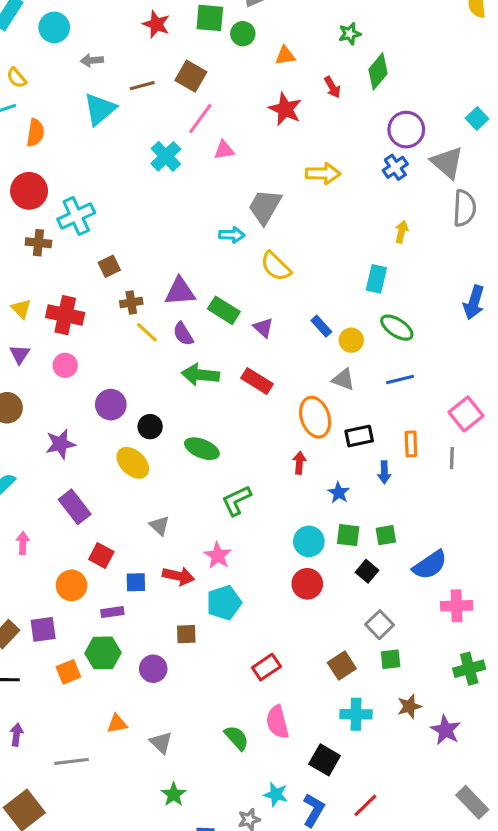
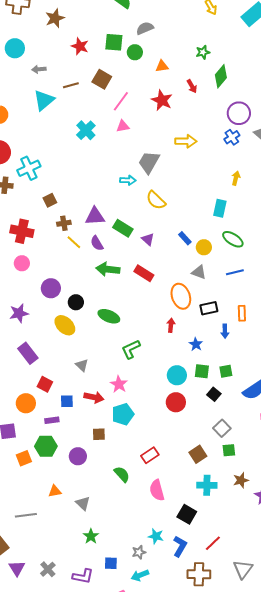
pink line: (200, 119) -> (121, 101), moved
green semicircle: (237, 738) -> (122, 474), moved

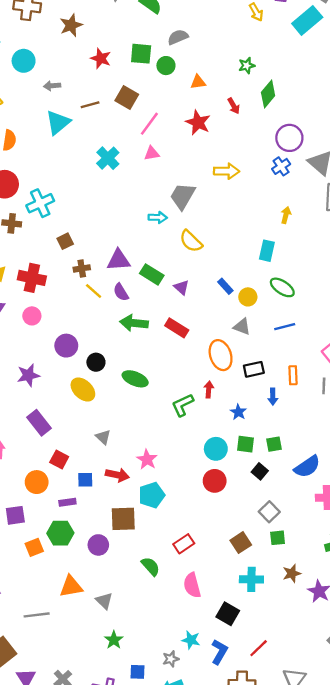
green L-shape: (131, 349) -> (183, 405), moved
brown square: (99, 434) -> (123, 519), size x1.6
orange triangle: (55, 491) -> (71, 586), size x1.5

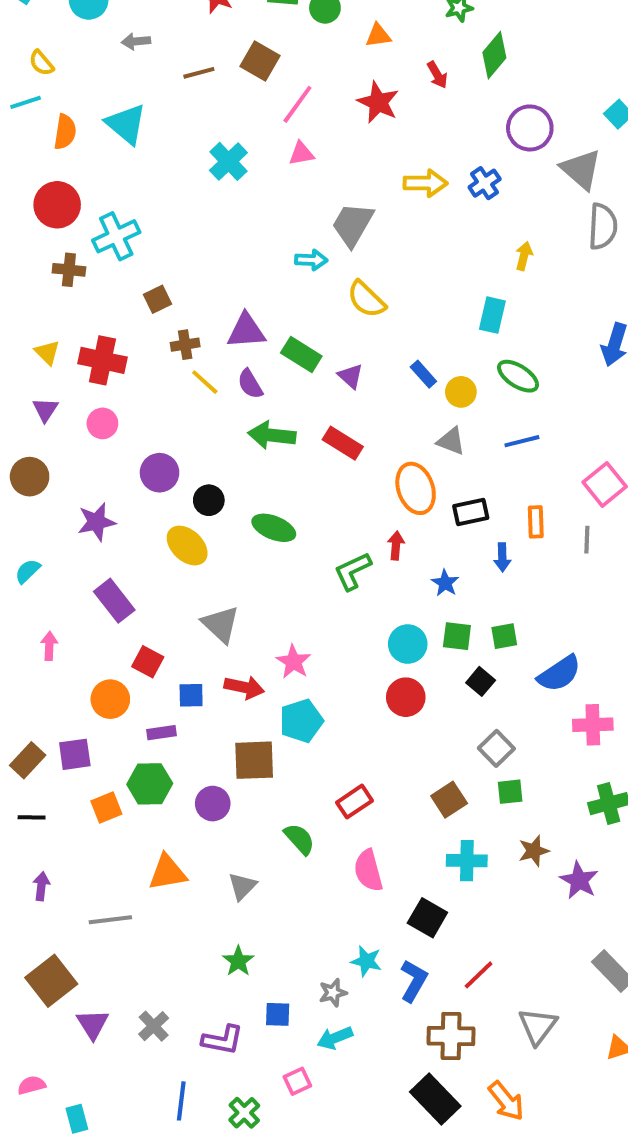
cyan triangle: (58, 122) -> (126, 124), moved, turned -40
blue cross: (281, 166) -> (485, 183), moved
gray triangle: (103, 437) -> (221, 624), size x1.5
gray triangle: (104, 601) -> (242, 886), moved, turned 30

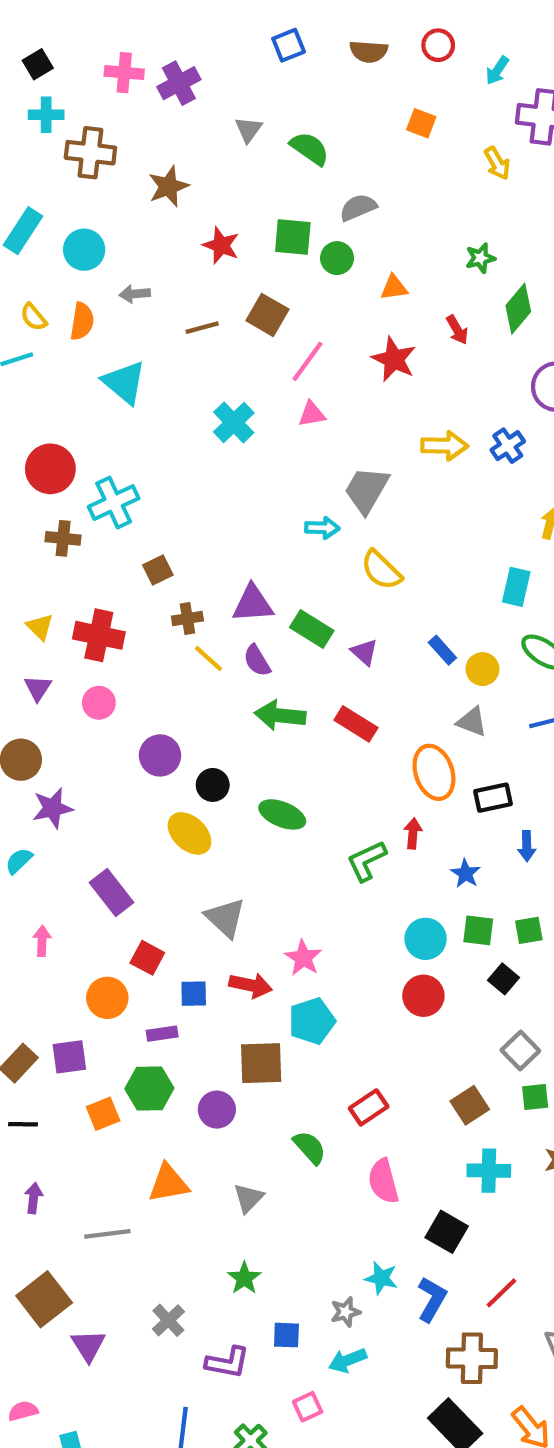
orange semicircle: (65, 132) -> (82, 321), moved
purple star: (97, 522) -> (52, 808), moved
gray cross: (154, 1026) -> (168, 1320), moved

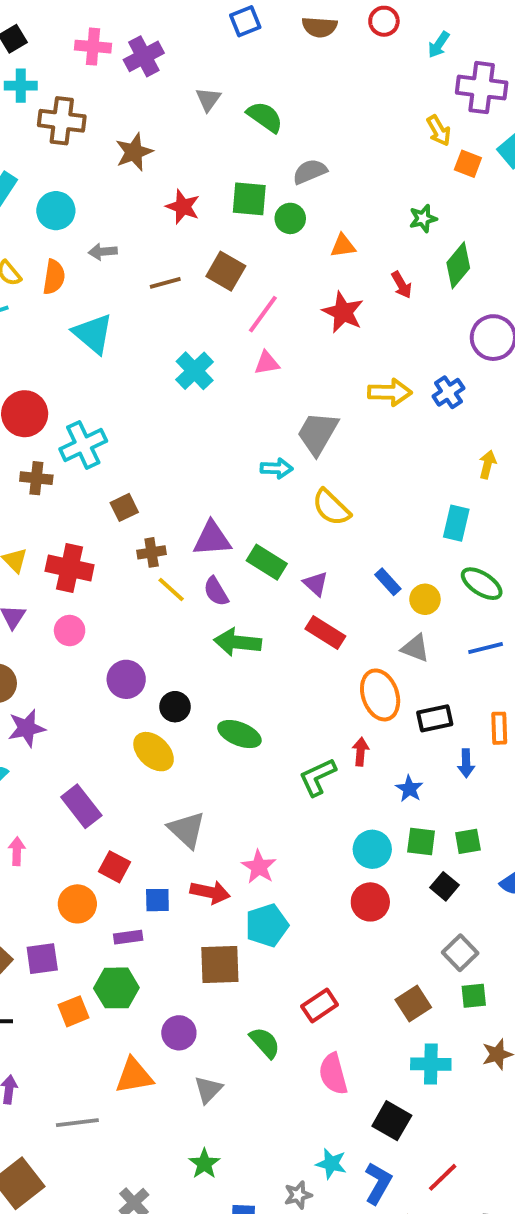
orange square: (421, 123) -> (468, 164), moved
red rectangle: (356, 724) -> (325, 632), moved
purple circle: (217, 1110) -> (179, 1033), moved

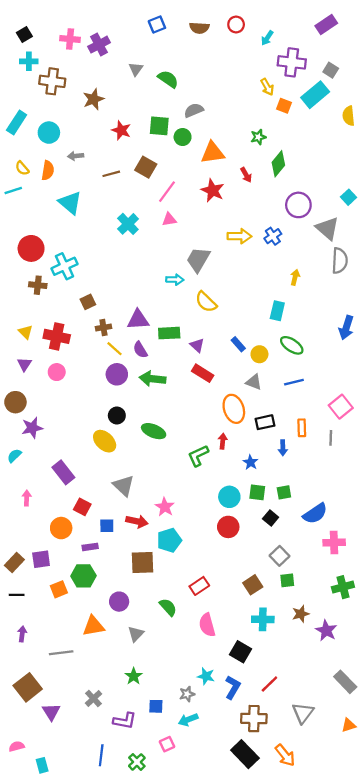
orange triangle: (343, 246) -> (213, 153), size x1.6
green rectangle: (267, 562) -> (169, 333), turned -35
purple circle: (126, 679) -> (117, 374), moved

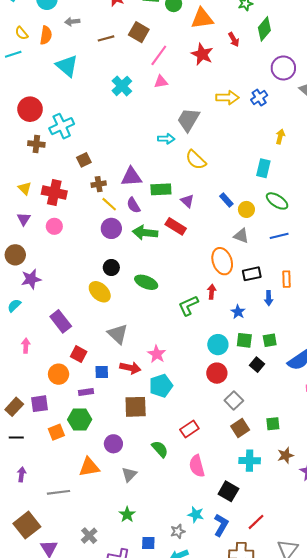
red rectangle: (203, 373) -> (176, 226), moved
gray square: (279, 556) -> (234, 400), moved

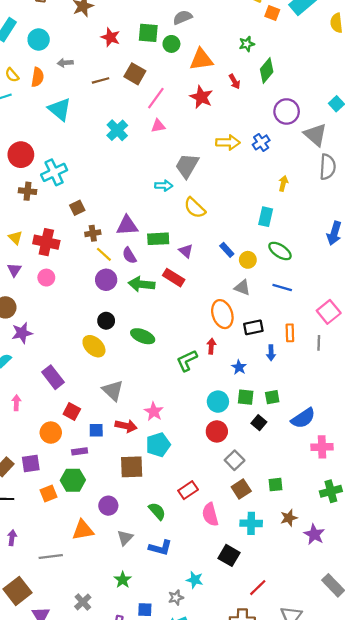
blue line: (279, 236) -> (282, 288), turned 30
pink semicircle: (197, 466) -> (210, 514), moved
blue L-shape: (221, 525) -> (160, 548), moved, turned 75

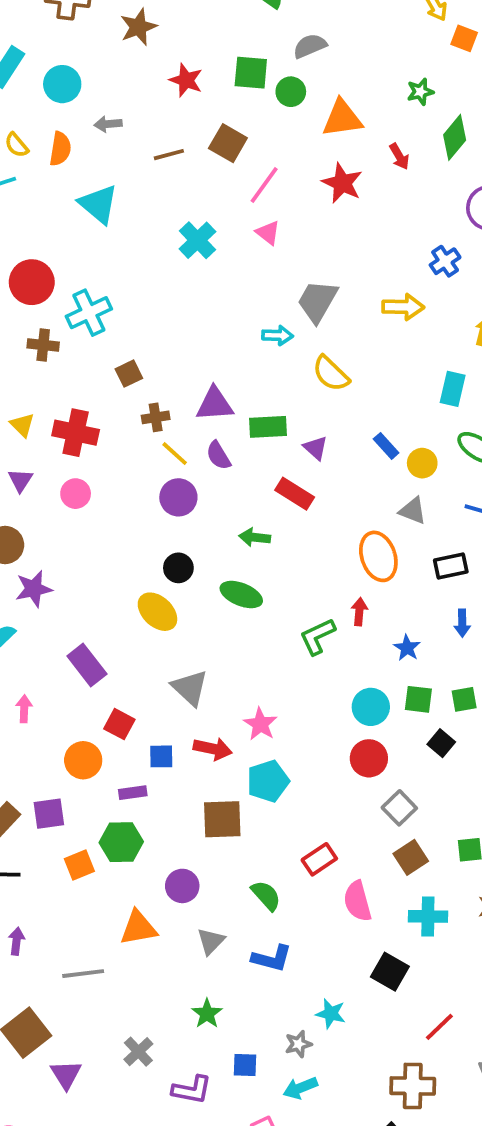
pink triangle: (158, 126) -> (268, 233), turned 48
yellow arrow: (228, 142) -> (403, 307), moved
green arrow: (142, 284) -> (255, 537), moved, size x0.7
black rectangle: (253, 327) -> (451, 566), moved

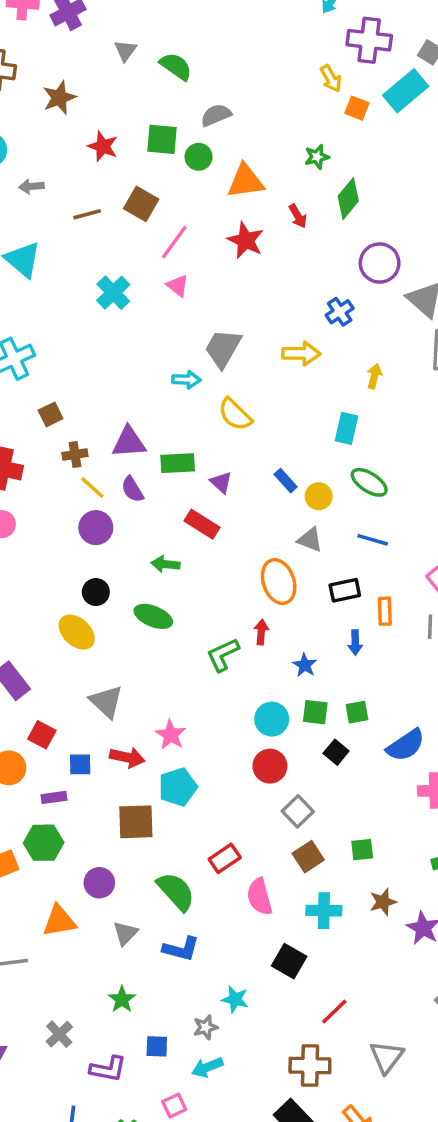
green semicircle: (266, 895) -> (176, 891), size x1.4

